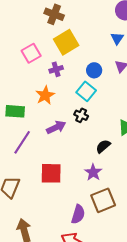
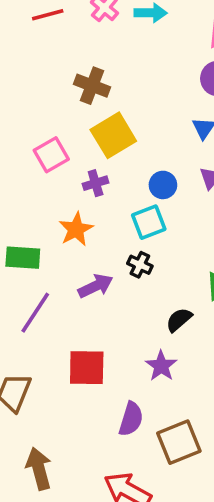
cyan square: (86, 91) -> (149, 222), turned 30
brown square: (103, 200) -> (179, 442), moved
purple semicircle: (78, 214) -> (131, 419), moved

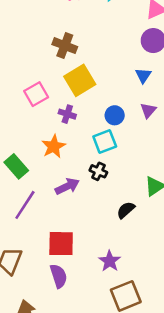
purple cross: (96, 183) -> (67, 114), turned 35
green rectangle: (23, 258) -> (16, 166), turned 45
purple star: (161, 366) -> (110, 261), moved
purple semicircle: (131, 419) -> (59, 276), moved, turned -35

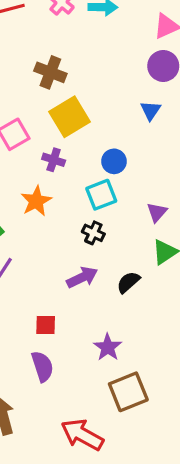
purple triangle: (148, 110) -> (157, 212), moved
purple arrow: (67, 186) -> (82, 277), moved
red square: (61, 244) -> (46, 325), size x0.6

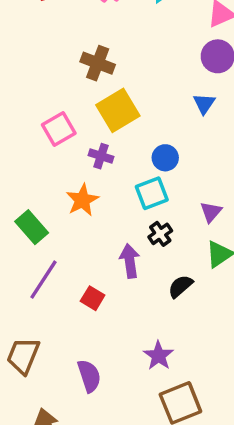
black cross: (93, 233) -> (160, 234), moved, turned 30
purple arrow: (82, 277) -> (130, 261), moved, turned -72
red square: (46, 325) -> (93, 298), moved, turned 30

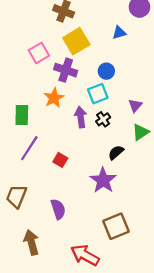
blue triangle: (204, 104) -> (119, 33), moved, turned 40
purple cross: (101, 156) -> (66, 70), size x1.5
green rectangle: (32, 227) -> (22, 115), turned 42
purple arrow: (130, 261) -> (81, 117), moved
purple star: (158, 356) -> (103, 180), moved, size x1.4

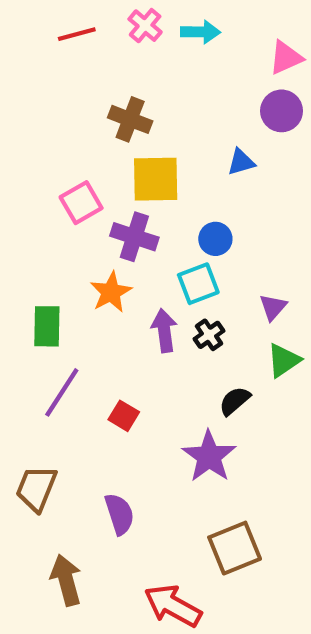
yellow square: (76, 41) -> (156, 179), turned 30

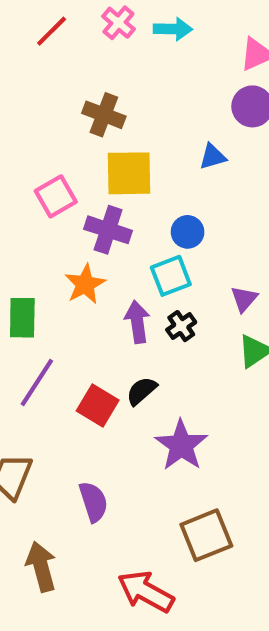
red line: (77, 34) -> (52, 31), turned -30
black semicircle: (235, 401) -> (142, 391), moved
red square: (124, 416) -> (98, 406), size x1.4

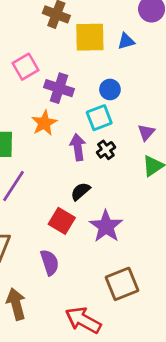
yellow square: (129, 173) -> (90, 37), moved
red square: (98, 406) -> (62, 221), moved

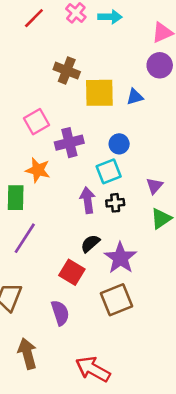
purple cross: (59, 88) -> (69, 143), turned -32
orange star: (44, 123) -> (38, 170), moved, turned -30
black cross: (106, 150) -> (115, 203), turned 30
purple star: (106, 226) -> (120, 258), moved
brown square: (122, 284) -> (116, 300), moved

